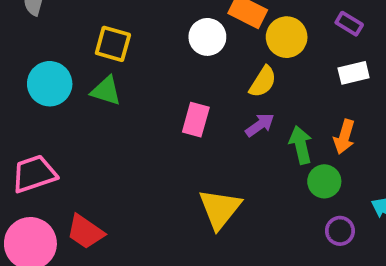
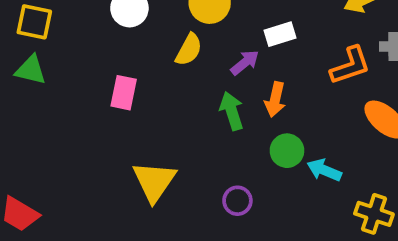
purple arrow: (260, 125) -> (245, 62), moved
green circle: (324, 181) -> (287, 151), moved
purple circle: (340, 231) -> (237, 201), moved

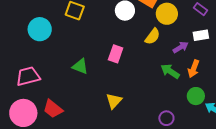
green triangle: (31, 70) -> (80, 66), moved
green arrow: (232, 111) -> (170, 71), turned -48
yellow triangle: (154, 181) -> (114, 101), moved, size x0.7

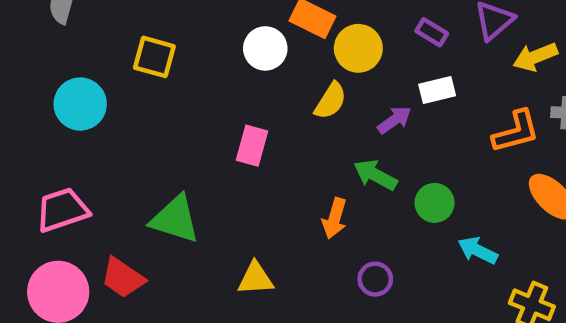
green triangle: (80, 66) -> (175, 219), moved, size x1.4
orange arrow: (194, 69) -> (335, 218), moved
green circle: (196, 96) -> (435, 203), moved
yellow triangle: (114, 101) -> (256, 279), moved, turned 48

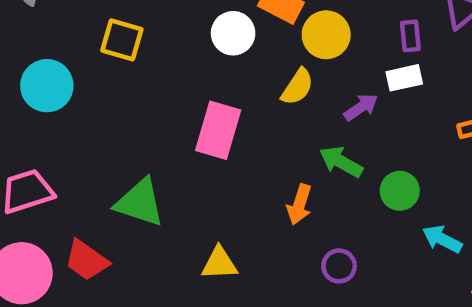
purple rectangle: (432, 32) -> (410, 36), moved, turned 52
pink rectangle: (252, 146) -> (218, 130), size x1.4

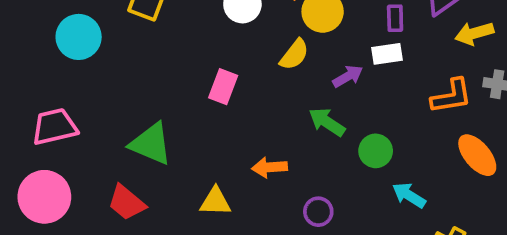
pink rectangle: (218, 130) -> (223, 87), size x0.7
orange arrow: (299, 204) -> (270, 167), moved, turned 64
red trapezoid: (86, 260) -> (127, 203), moved

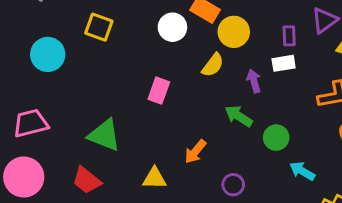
purple arrow: (348, 76) -> (254, 81), turned -75
orange arrow: (270, 167) -> (195, 152), turned -45

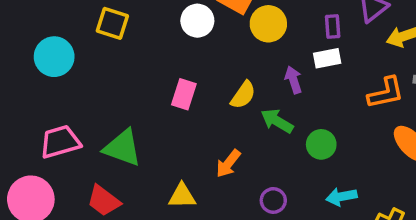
yellow semicircle: (213, 65) -> (243, 95), moved
pink trapezoid: (31, 123) -> (60, 142), moved
cyan arrow: (302, 171) -> (341, 197), moved, turned -40

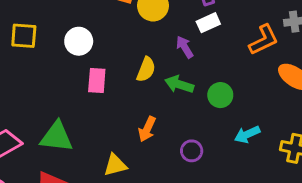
white circle: (197, 21) -> (79, 41), moved

